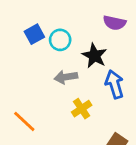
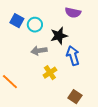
blue square: (34, 34) -> (17, 21), turned -32
black star: (94, 56) -> (59, 36), turned 30

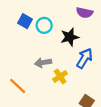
gray arrow: (39, 51) -> (43, 63), moved
blue arrow: (73, 56) -> (85, 58), turned 48

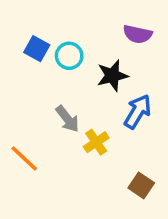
gray arrow: (43, 63) -> (67, 119), turned -119

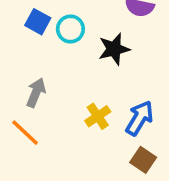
blue arrow: (138, 112) -> (139, 118), moved
gray arrow: (67, 119) -> (36, 93), moved, turned -120

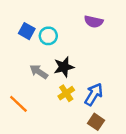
black star: (114, 49) -> (64, 67), moved
gray arrow: (36, 93) -> (39, 72), moved, turned -78

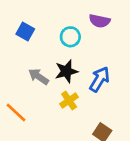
cyan circle: (48, 36) -> (70, 37), moved
blue arrow: (94, 94) -> (100, 79), moved

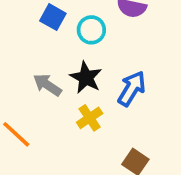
blue square: (25, 31) -> (53, 17), moved
black star: (66, 71) -> (86, 78), turned -30

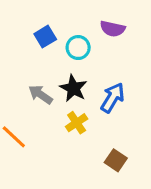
blue square: (53, 17) -> (45, 37), turned 30

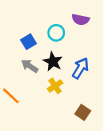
blue square: (45, 37) -> (29, 42), moved

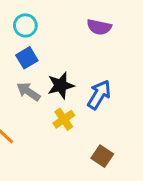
cyan circle: (56, 33) -> (25, 25), moved
black star: (53, 62) -> (61, 85), turned 30

